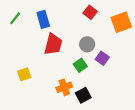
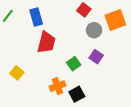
gray circle: (87, 44) -> (94, 30), moved
yellow square: (24, 74) -> (17, 73), turned -32

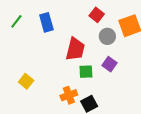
red trapezoid: (46, 42) -> (75, 49), moved
green square: (74, 64) -> (86, 72), turned 32

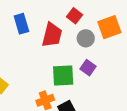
red trapezoid: (75, 49) -> (52, 35), moved
green square: (86, 72) -> (63, 76), size x1.5

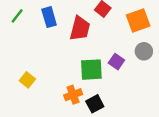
gray circle: (86, 38) -> (144, 51), moved

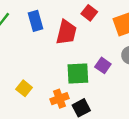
yellow square: (27, 80) -> (24, 88), moved

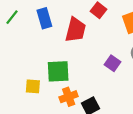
green square: (78, 73) -> (58, 71), moved
yellow square: (24, 88) -> (33, 86), turned -35

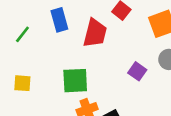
green line: (12, 17) -> (22, 34), moved
yellow square: (33, 86) -> (22, 83), moved

